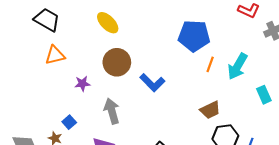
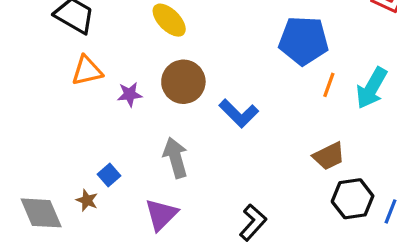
purple star: (82, 84) -> (130, 94), moved

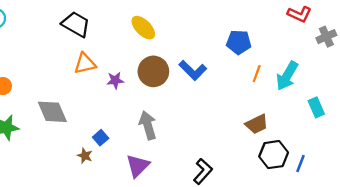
blue pentagon: (304, 41) -> (239, 42), size x0.7
blue L-shape: (239, 113) -> (193, 70), moved
gray diamond: (41, 213) -> (52, 112), moved

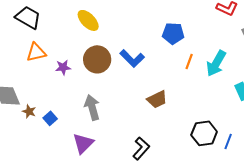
brown trapezoid: (257, 124) -> (157, 99), moved
brown star: (85, 156) -> (29, 111), moved

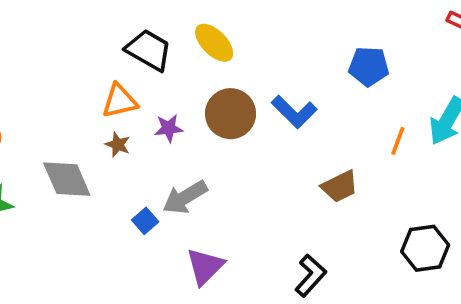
black trapezoid: (28, 17) -> (149, 50), moved
orange line: (189, 61) -> (398, 141), moved
gray arrow: (92, 107) -> (185, 197), moved, turned -105
brown star: (29, 111) -> (118, 145), moved

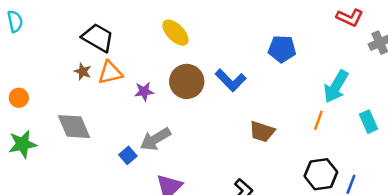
black trapezoid: (149, 50) -> (98, 38), moved
orange line: (398, 141) -> (318, 120), moved
brown star: (118, 145) -> (83, 71), moved
brown trapezoid: (340, 186) -> (262, 132), turned 44

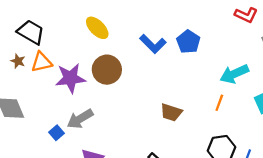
blue pentagon: (282, 49) -> (188, 42), turned 30
blue L-shape: (231, 80) -> (153, 44), moved
cyan arrow: (336, 86) -> (234, 74), turned 36
purple star: (144, 91) -> (70, 78), size x1.8

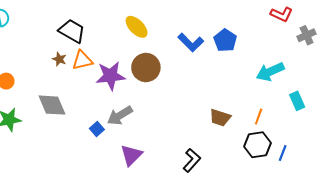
orange line: (219, 103) -> (259, 117), moved
brown trapezoid: (171, 112) -> (220, 118), moved

